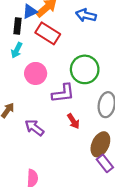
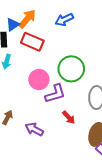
blue arrow: (86, 15) -> (64, 20), turned -30
pink circle: (36, 73) -> (39, 79), moved

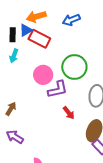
orange arrow: (27, 19) -> (36, 17), turned -150
blue triangle: (13, 25) -> (26, 30), moved
purple arrow: (34, 129) -> (15, 137), moved

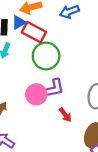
green circle: (74, 67) -> (46, 56), moved
pink circle: (43, 75) -> (36, 94), moved

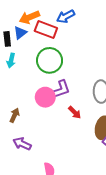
red rectangle: (34, 32) -> (46, 29), moved

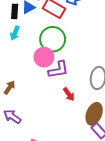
pink circle: (45, 97) -> (44, 57), moved

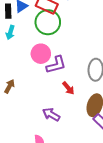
green circle: (53, 39) -> (48, 22), moved
purple arrow: (12, 117) -> (51, 114), moved

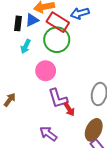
cyan arrow: (10, 32) -> (26, 46), moved
purple L-shape: (56, 65) -> (58, 98), moved, turned 80

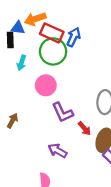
blue arrow: (80, 13) -> (74, 37), moved, turned 138
blue triangle: (32, 20) -> (18, 28), moved, turned 40
red arrow: (69, 109) -> (84, 128), moved

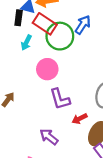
red rectangle: (52, 33) -> (45, 24), moved
red arrow: (84, 128) -> (80, 119), turned 96

